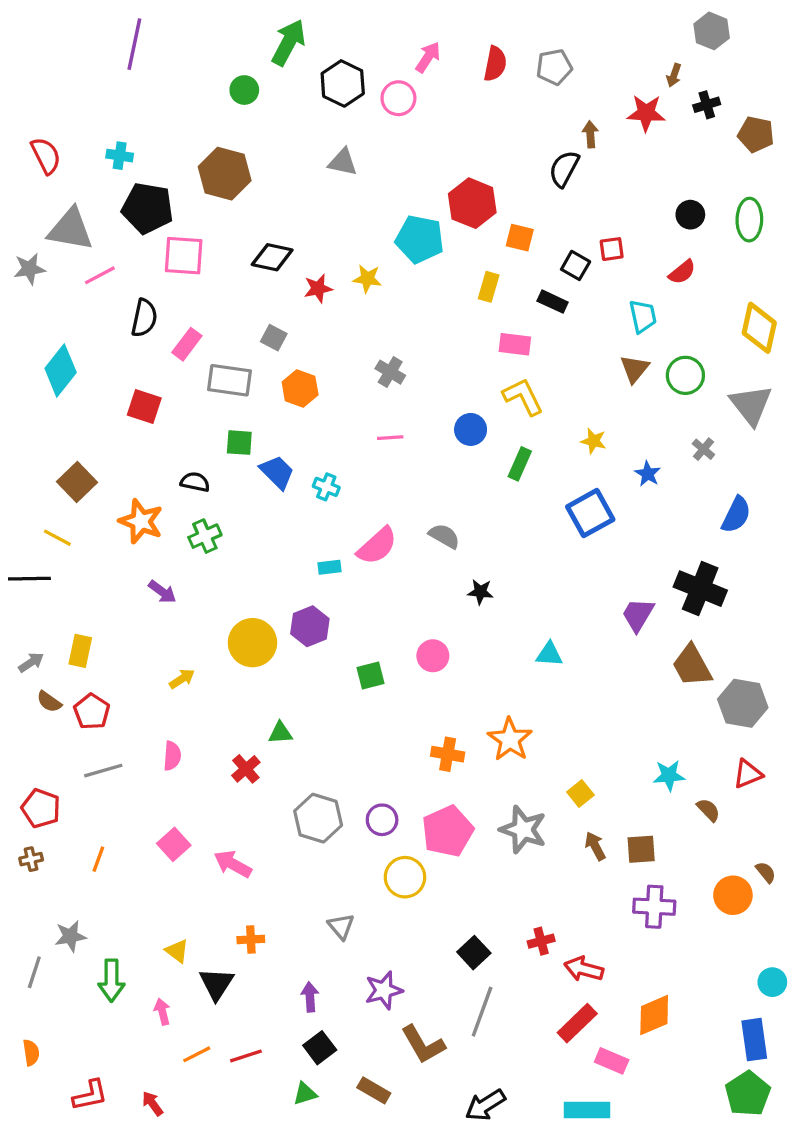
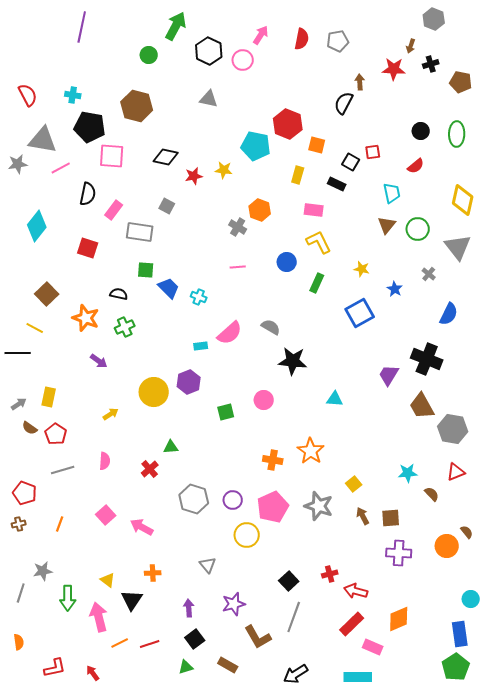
orange hexagon: (300, 388) -> (260, 210), moved
black star: (480, 592) -> (293, 361), size x1.8
pink arrow: (162, 1012) -> (99, 617), size x1.8

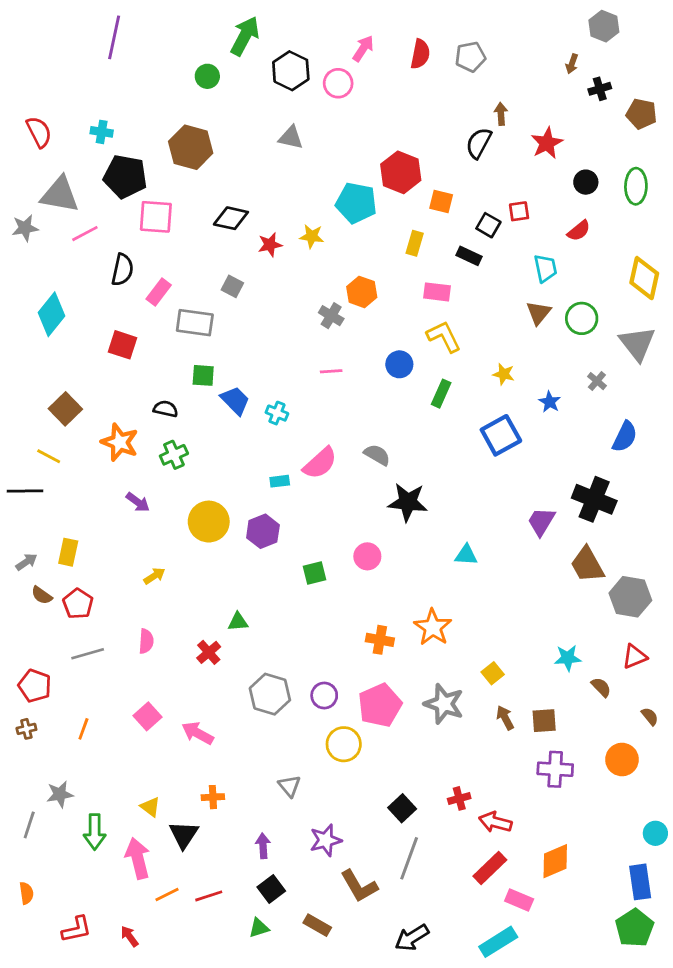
red star: (394, 69) -> (547, 143), moved, turned -30
yellow circle: (154, 392) -> (209, 522), moved
brown semicircle: (467, 532) -> (650, 716), moved
cyan rectangle: (358, 677) -> (498, 942), turned -32

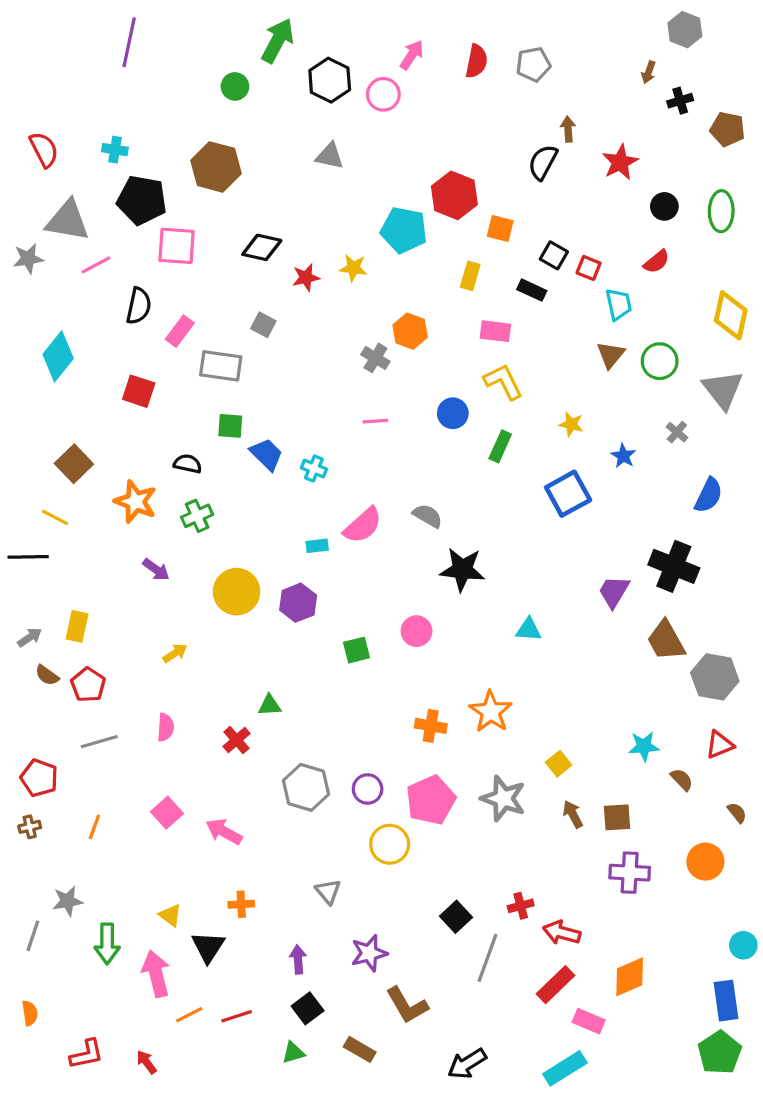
red square: (519, 211) -> (589, 268), moved, turned 30
gray line: (409, 858) -> (488, 958), moved

